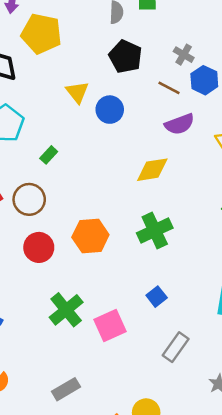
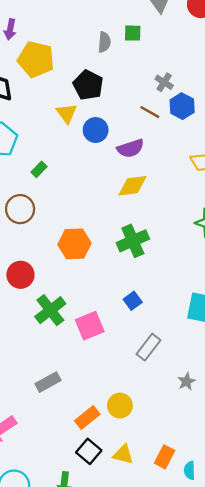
black pentagon: (125, 57) -> (88, 85), moved
purple semicircle: (180, 124) -> (131, 148), moved
red circle: (39, 247) -> (20, 275), moved

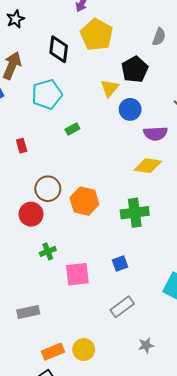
brown circle: (20, 209) -> (48, 189), moved
green cross: (50, 310) -> (48, 251), size x0.6

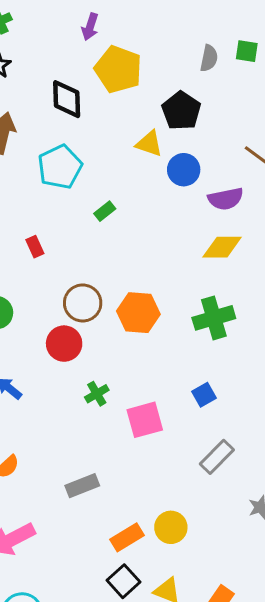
yellow triangle: (110, 88) -> (149, 144), turned -42

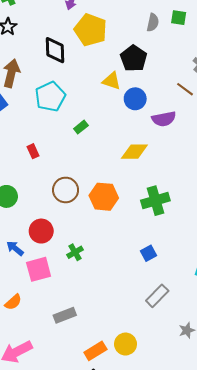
yellow diamond: (222, 247) -> (134, 152), moved
red circle: (64, 344) -> (41, 231), moved
pink square: (145, 420) -> (39, 269), moved

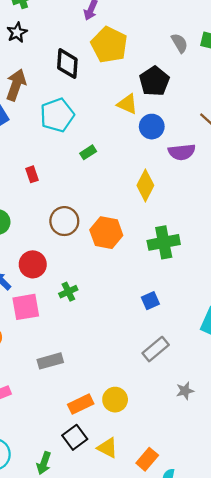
gray semicircle: (153, 22) -> (180, 43), turned -48
yellow diamond: (134, 152) -> (145, 185), turned -68

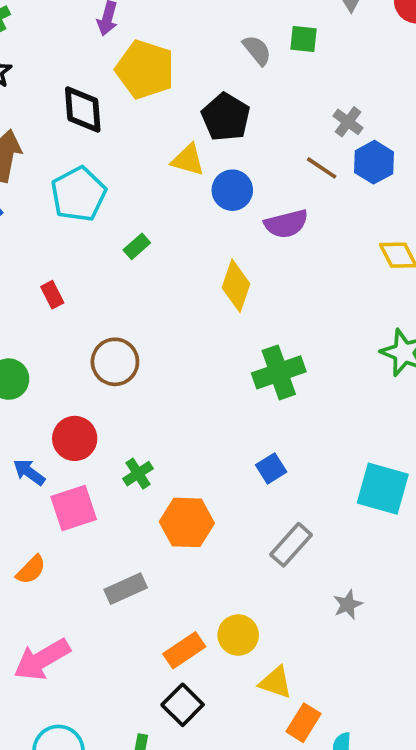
orange hexagon: (106, 233) -> (187, 522), moved
yellow triangle: (107, 448) -> (276, 682), moved

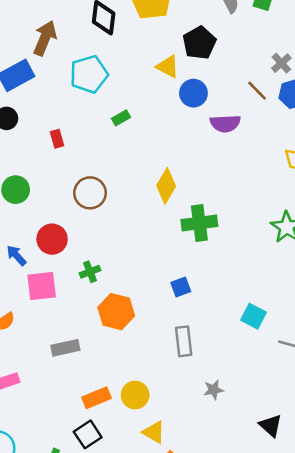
yellow diamond: (236, 286) -> (166, 186), moved
cyan square: (383, 489) -> (253, 316), size x0.7
gray rectangle: (291, 545) -> (184, 341), turned -60

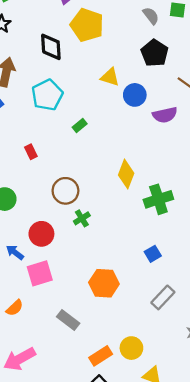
black pentagon: (199, 43) -> (155, 53), moved
green cross: (90, 272) -> (82, 218), moved
gray rectangle: (184, 341) -> (163, 297), turned 60
gray rectangle: (65, 348) -> (68, 320), turned 60

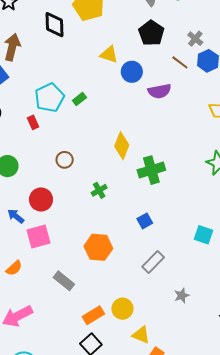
cyan pentagon: (47, 95) -> (49, 98), moved
brown circle: (65, 191) -> (65, 160), size x0.7
green cross: (82, 218) -> (99, 190), moved

